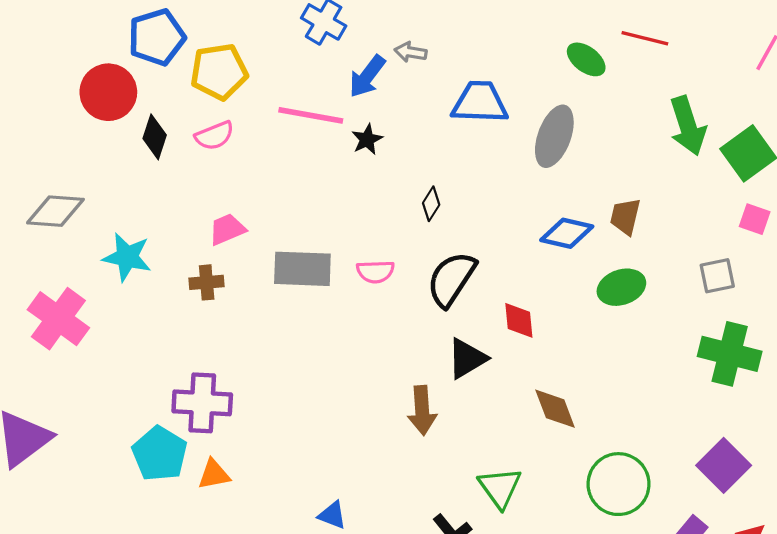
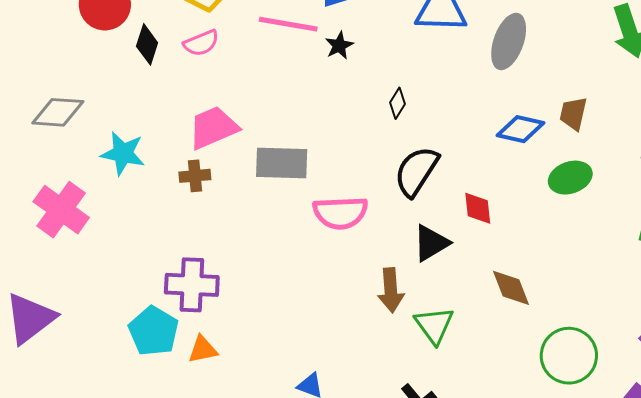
pink trapezoid: (227, 229) -> (213, 128), size x1.5
pink semicircle: (375, 272) -> (340, 213), moved, size x1.6
green triangle: (500, 488) -> (434, 325), moved

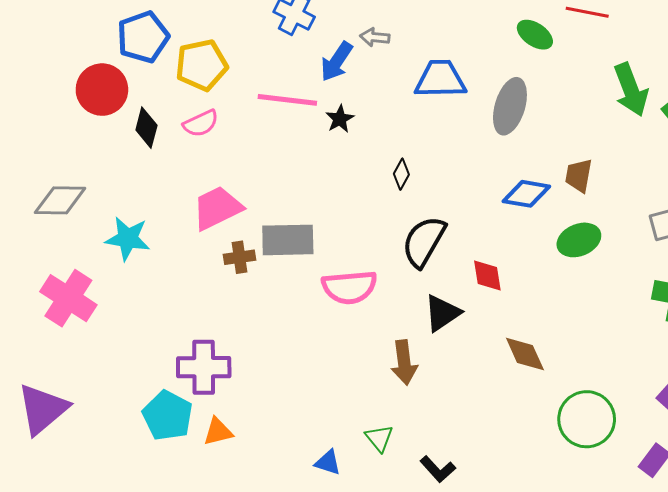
brown cross: (195, 176) -> (240, 257), moved
green triangle: (434, 325) -> (379, 438), moved, size x0.7

